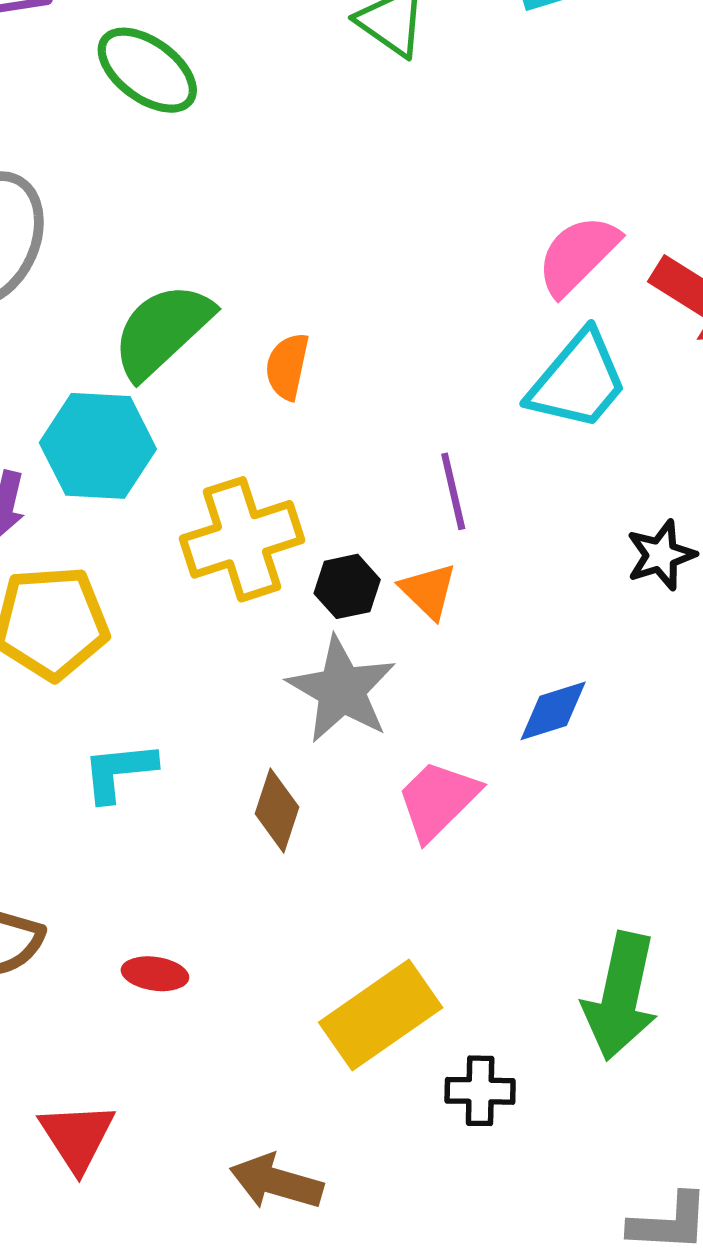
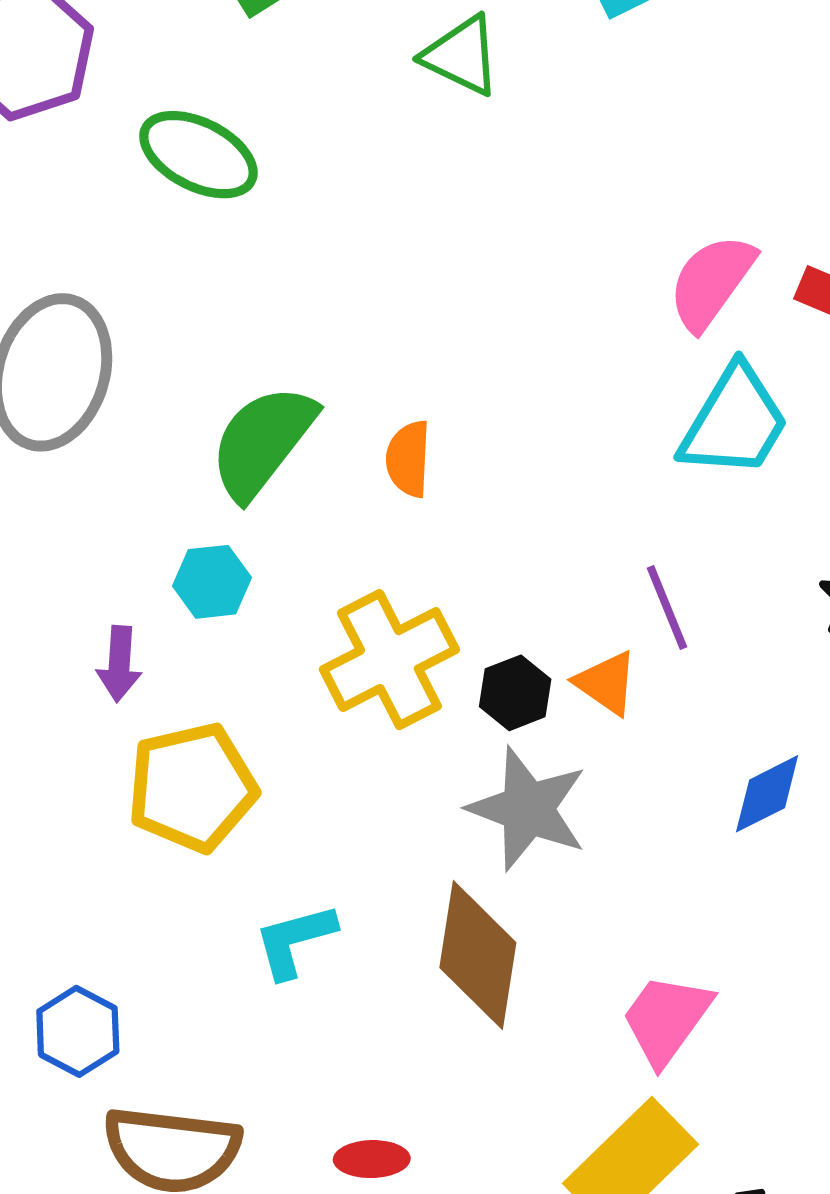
cyan hexagon: (98, 446) -> (212, 582), size x0.6
purple line: (453, 491) -> (667, 608), moved
pink trapezoid: (438, 800) -> (666, 1019), moved
brown diamond: (277, 810) -> (478, 955), size x1.6

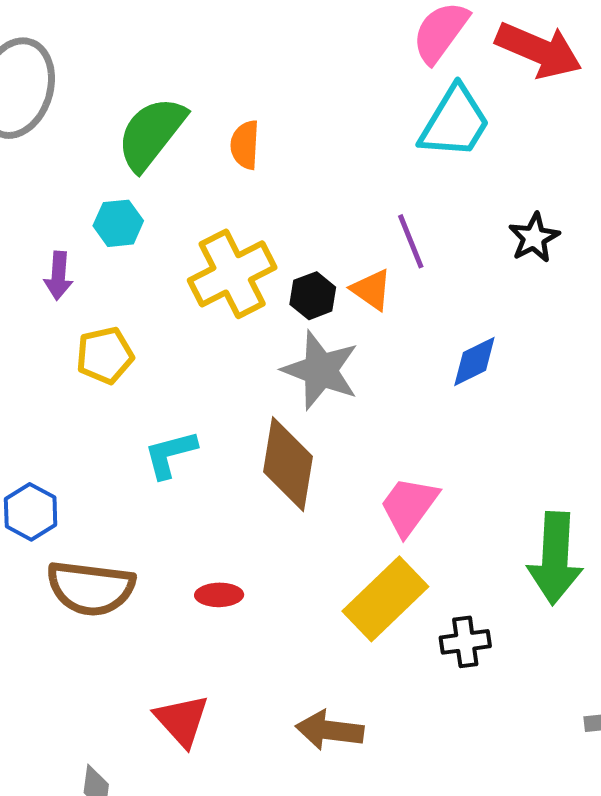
yellow pentagon: (192, 787) -> (105, 355), size x0.7

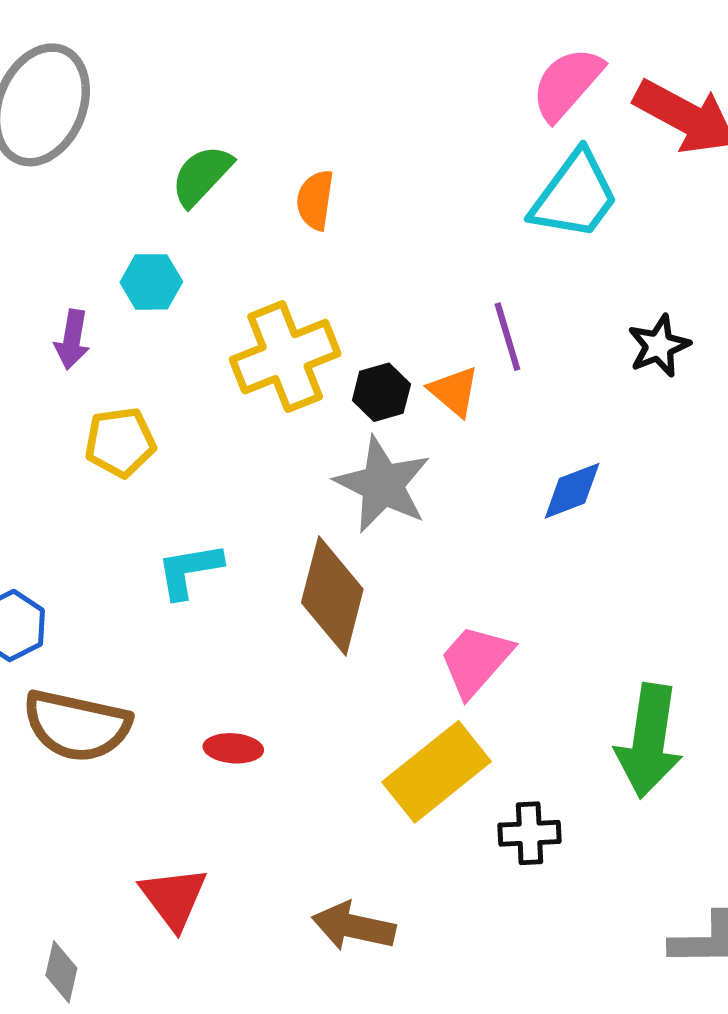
green semicircle: (151, 133) -> (202, 176), size x0.7

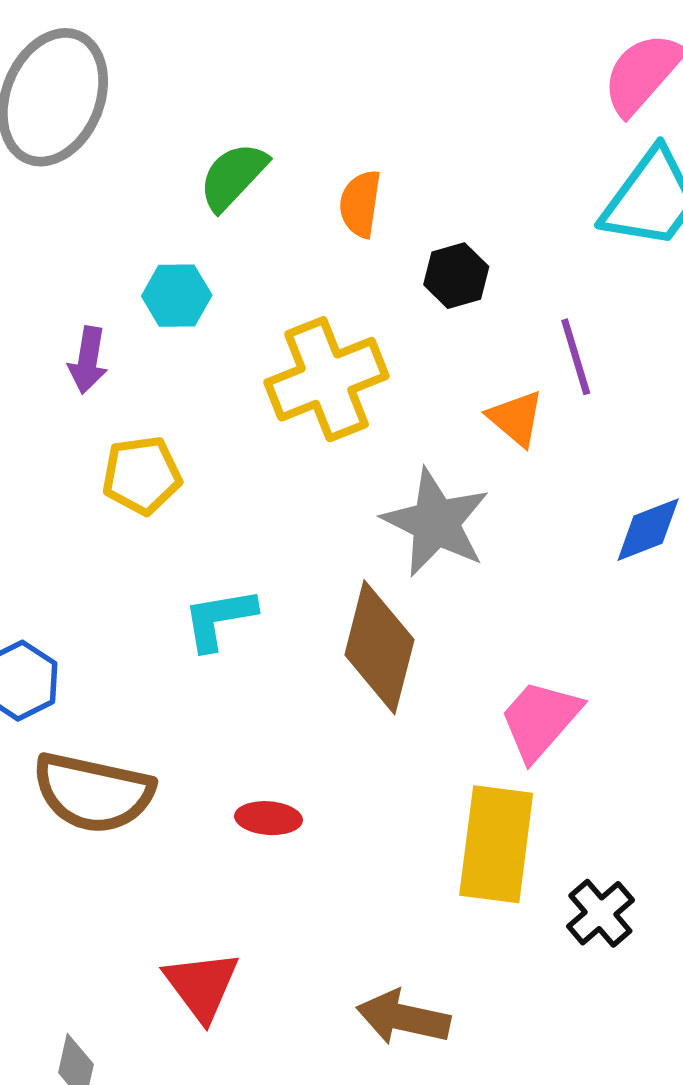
black hexagon: (381, 392) -> (456, 276), moved
yellow rectangle: (437, 772) -> (496, 844), turned -44
black cross: (530, 833) -> (600, 913), turned -38

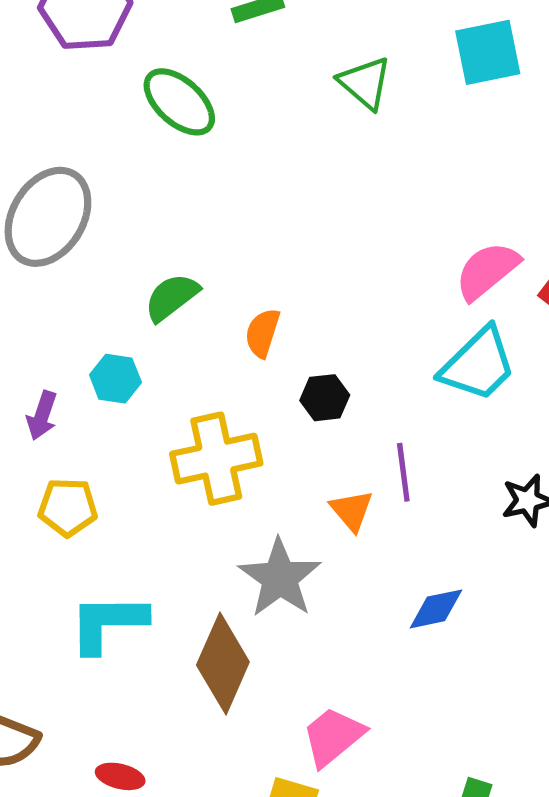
cyan L-shape: (219, 619) -> (108, 623), size x1.4

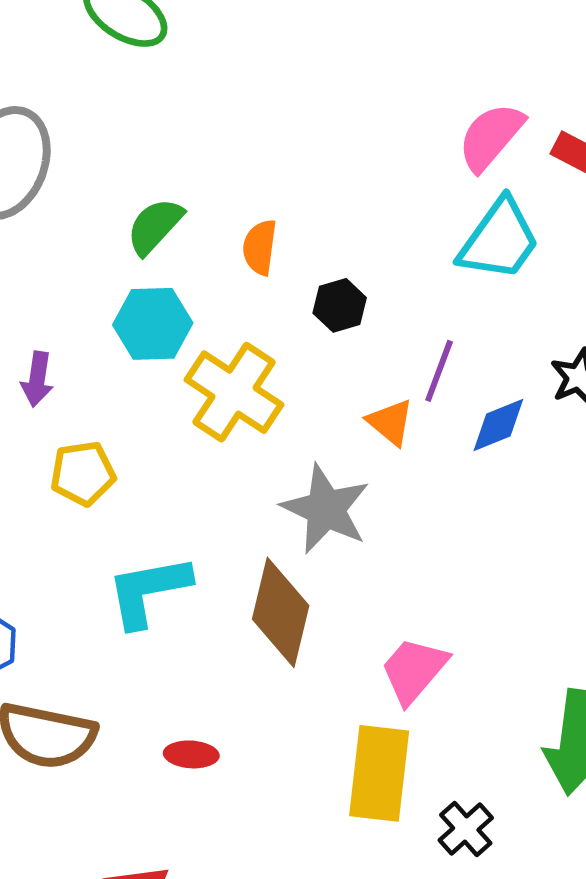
cyan hexagon: (115, 379) -> (153, 324), moved, size x1.4
yellow cross: (216, 459) -> (234, 392), turned -34
purple line: (403, 472) -> (439, 371), turned 38
blue diamond: (436, 609) -> (498, 425), moved

